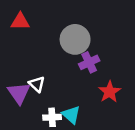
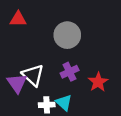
purple cross: (89, 62) -> (70, 72), moved
white triangle: (37, 84) -> (33, 75), size x1.5

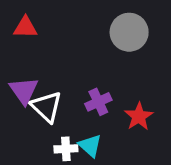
gray circle: (67, 35) -> (129, 32), moved
purple triangle: (17, 83) -> (24, 91), moved

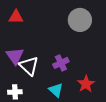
red star: (139, 116) -> (86, 84), moved
white cross: (66, 149) -> (15, 92), moved

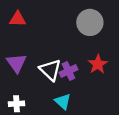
white triangle: (29, 66) -> (50, 70), moved
red star: (86, 84) -> (98, 64), moved

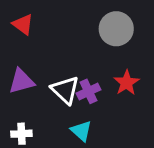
red triangle: (18, 19) -> (23, 24), turned 36
purple triangle: (16, 63) -> (21, 81), turned 50

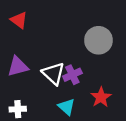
gray circle: (116, 29) -> (98, 40), moved
red star: (126, 83) -> (101, 97), moved

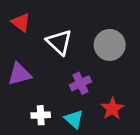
white triangle: (53, 74) -> (59, 42), moved
white cross: (18, 109) -> (41, 115), moved

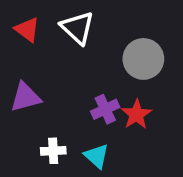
white triangle: (59, 42) -> (77, 28), moved
red star: (112, 109) -> (136, 114), moved

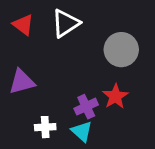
white triangle: (77, 28) -> (66, 23), turned 44
purple cross: (105, 109) -> (86, 107), moved

